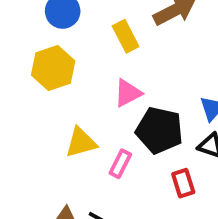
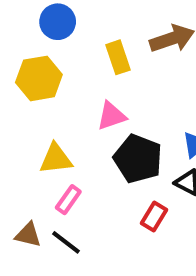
pink rectangle: (120, 164) -> (68, 200), moved
red rectangle: (183, 183) -> (154, 216), turned 40

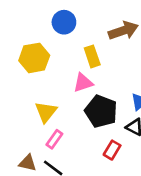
blue circle: (58, 22) -> (64, 22), moved
yellow rectangle: (118, 57) -> (92, 56), moved
yellow triangle: (56, 159) -> (46, 112), turned -45

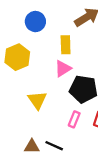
yellow rectangle: (92, 56) -> (66, 45), turned 30
pink rectangle: (54, 139) -> (74, 119), moved

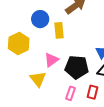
blue circle: (35, 22) -> (40, 19), moved
pink triangle: (63, 69) -> (51, 60), moved

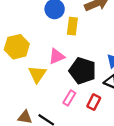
yellow hexagon: (19, 44) -> (17, 47), moved

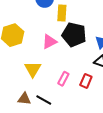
black pentagon: (83, 71) -> (74, 35), moved
yellow triangle: (37, 74) -> (33, 69), moved

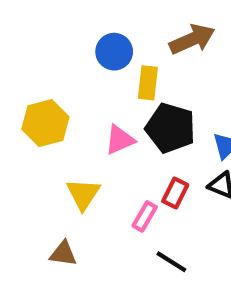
red rectangle: (86, 81) -> (175, 193), moved
black line: (44, 100) -> (171, 262), moved

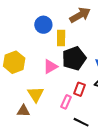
black pentagon: (170, 128) -> (74, 58), turned -30
brown triangle: (63, 254) -> (23, 111), moved

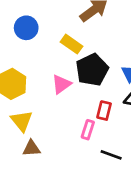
blue circle: (43, 25) -> (26, 28), moved
yellow rectangle: (61, 38) -> (71, 44), turned -49
yellow triangle: (36, 94) -> (22, 121), moved

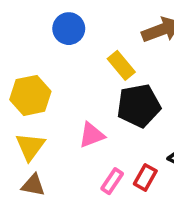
pink triangle: (61, 84) -> (92, 135), moved
red rectangle: (104, 111) -> (145, 177), moved

